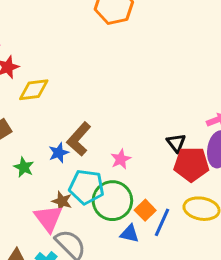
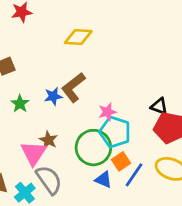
yellow diamond: (34, 90) -> (78, 37), moved
black triangle: (176, 143) -> (159, 106), turned -42
cyan pentagon: (86, 187) -> (115, 132), moved

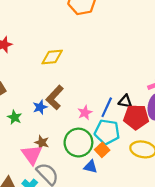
cyan pentagon: (115, 132) -> (107, 132), moved
blue line: (134, 175) -> (107, 107), moved

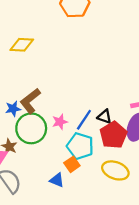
yellow diamond: (52, 57) -> (22, 45), moved
red pentagon: (136, 117) -> (113, 135), turned 30
green circle: (78, 143) -> (31, 128), moved

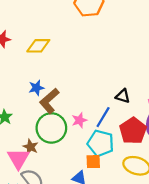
blue star: (13, 109) -> (36, 88), moved
black triangle: (105, 117) -> (123, 96), moved
orange square: (72, 164) -> (93, 162), turned 35

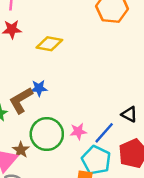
brown L-shape: (49, 101) -> (21, 100), moved

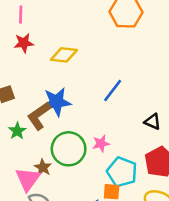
blue star: (39, 88) -> (57, 102), size x1.6
blue line: (104, 133) -> (113, 91), moved

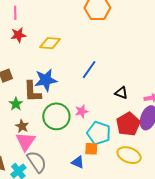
brown L-shape: (39, 116) -> (32, 92), turned -55
brown star: (43, 167) -> (22, 126), moved

